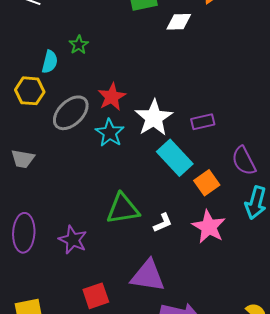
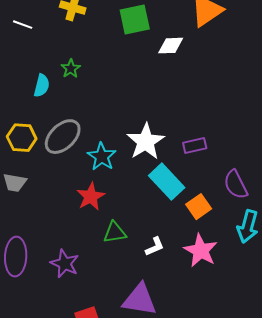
yellow hexagon: (30, 91) -> (22, 138), moved
red star: (112, 97) -> (91, 197), moved
green triangle: (123, 209) -> (115, 233), size x0.7

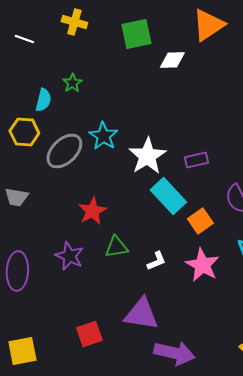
yellow hexagon: (22, 138) -> (24, 132), moved
cyan star: (102, 157) -> (103, 136), moved
purple star: (65, 264) -> (69, 256), moved

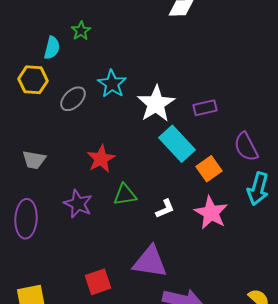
gray ellipse: (64, 151) -> (73, 99), size x0.7
gray trapezoid: (16, 197) -> (34, 160), moved

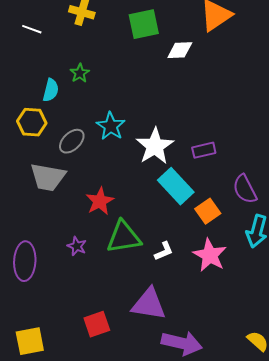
gray trapezoid: (34, 160) -> (48, 177), moved, size x1.5
green triangle: (125, 195) -> (124, 237), size x1.5
purple star: (78, 204) -> (77, 246), size x0.7

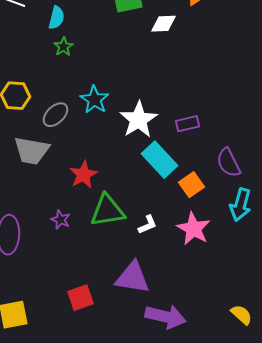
cyan semicircle: (51, 90) -> (56, 18), moved

